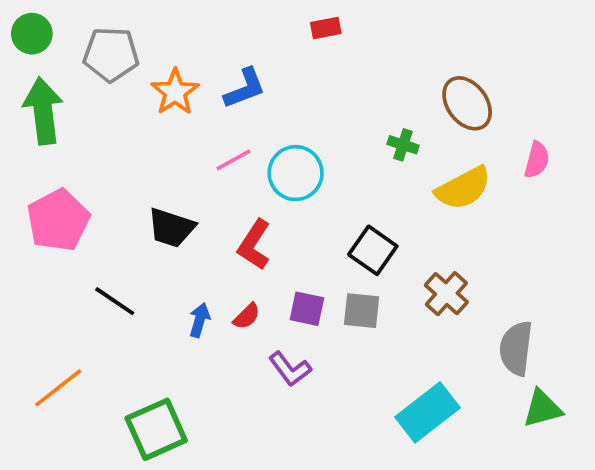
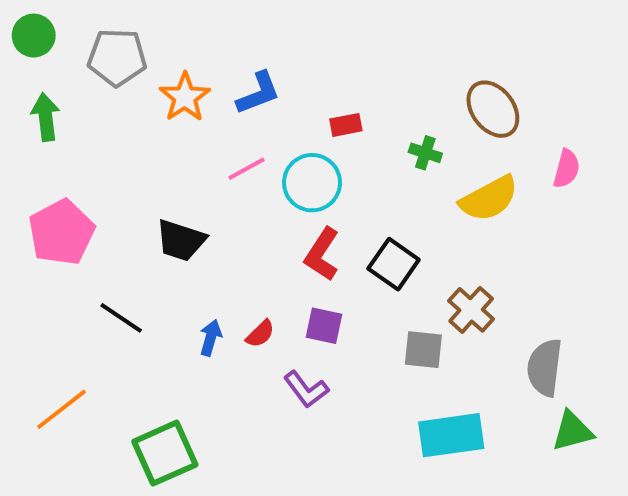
red rectangle: (326, 28) -> (346, 125), moved
green arrow: (43, 111) -> (46, 117), size x0.7
red L-shape: (254, 245) -> (322, 254), moved
gray square: (362, 311) -> (423, 350), moved
cyan rectangle: (428, 412) -> (451, 435), turned 30

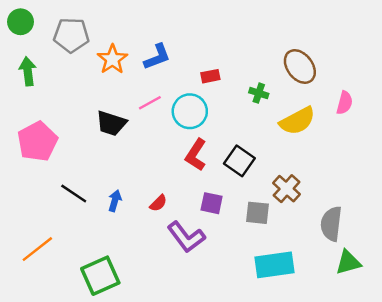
black trapezoid: (181, 240) -> (111, 123), moved
purple square: (324, 326) -> (212, 203), moved
blue arrow: (211, 338) -> (115, 201), moved
purple L-shape: (306, 389) -> (186, 237), size x1.4

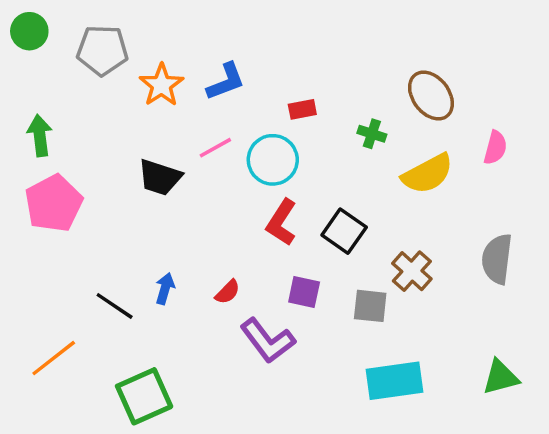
green arrow: (28, 71) -> (40, 136), moved
black line: (74, 193) -> (115, 306), moved
gray semicircle: (331, 224) -> (497, 259), moved

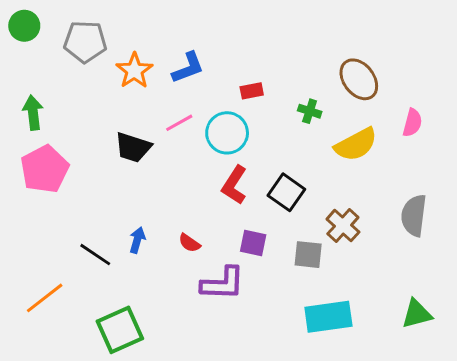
red semicircle: (228, 292) -> (189, 243), turned 80
purple L-shape: (268, 341) -> (223, 284), turned -51

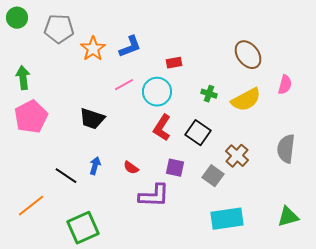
green cross: (310, 111) -> (209, 94), moved
black trapezoid: (133, 147) -> (92, 119), moved
gray square: (308, 255) -> (213, 176), turned 30

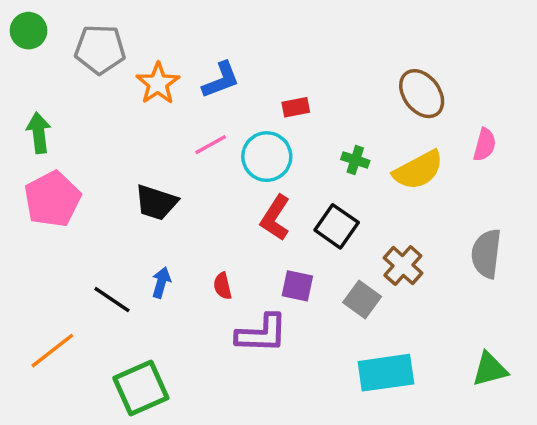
red semicircle: (131, 168) -> (223, 286), turned 42

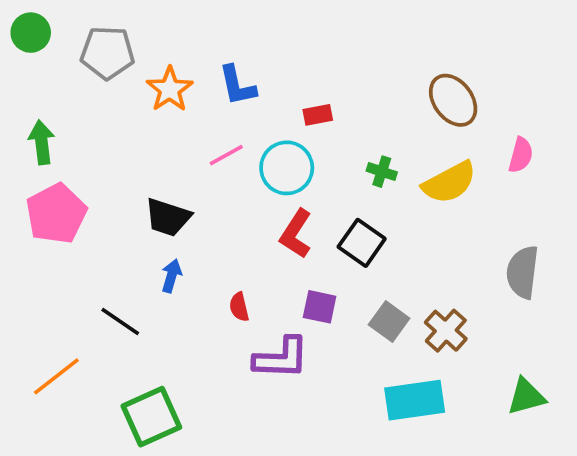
blue L-shape: (221, 80) -> (237, 86), turned 99
brown cross: (403, 265) -> (446, 331), moved
blue arrow: (161, 282) -> (171, 276), moved

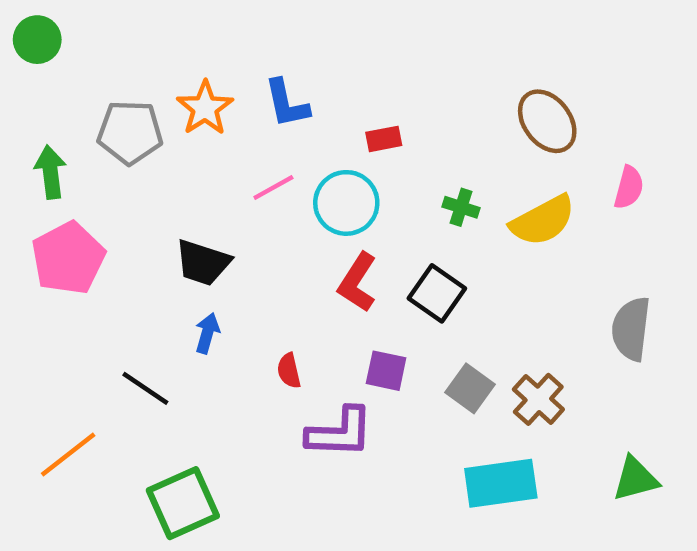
gray pentagon: (107, 53) -> (130, 132), moved

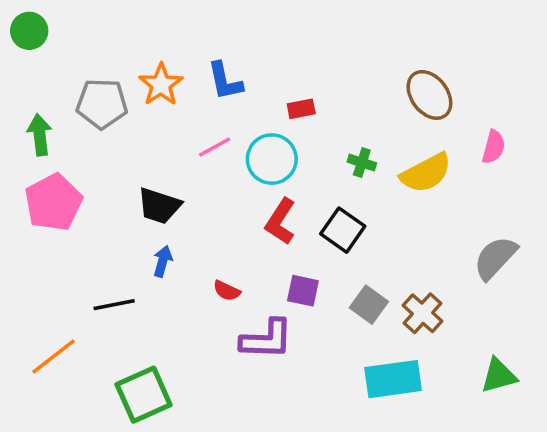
gray semicircle: (631, 329) -> (495, 258), turned 36
red semicircle: (289, 371) -> (227, 291), turned -52
black line: (145, 388) -> (114, 305), turned -45

